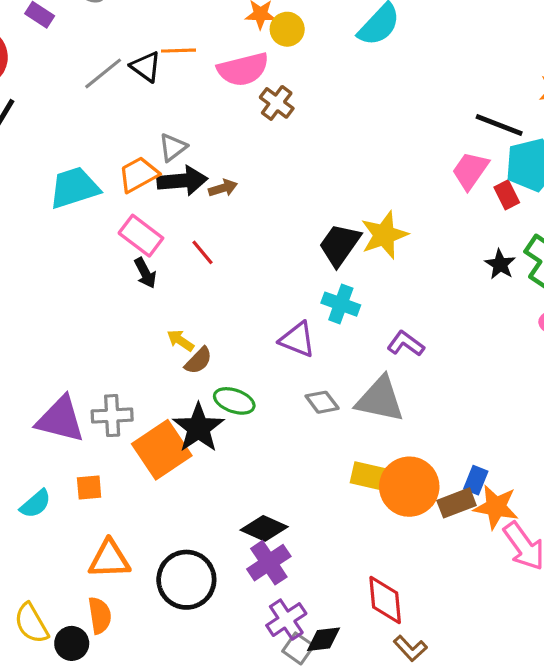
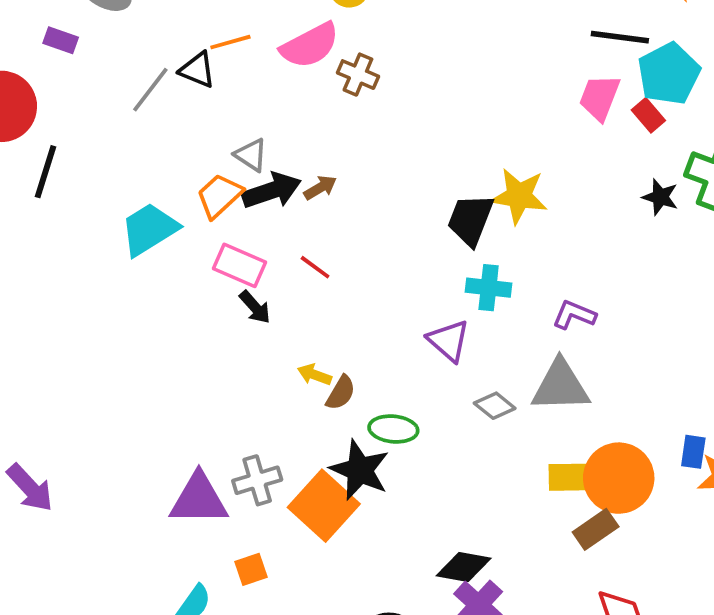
gray triangle: (173, 147) -> (251, 155), turned -36
yellow star: (384, 235) -> (519, 196), turned -30
purple triangle: (297, 339) -> (449, 341), turned 33
brown rectangle: (457, 503) -> (596, 529), moved

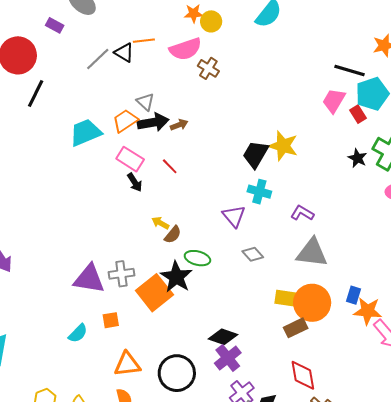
gray triangle: (561, 386) -> (312, 253), moved

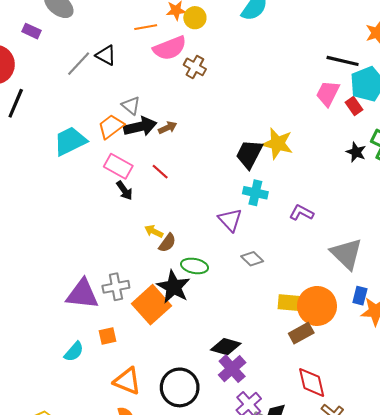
orange line: (144, 41) -> (146, 27), moved
gray triangle: (312, 253) -> (346, 254), moved, turned 40
orange triangle: (127, 364) -> (127, 381), turned 32

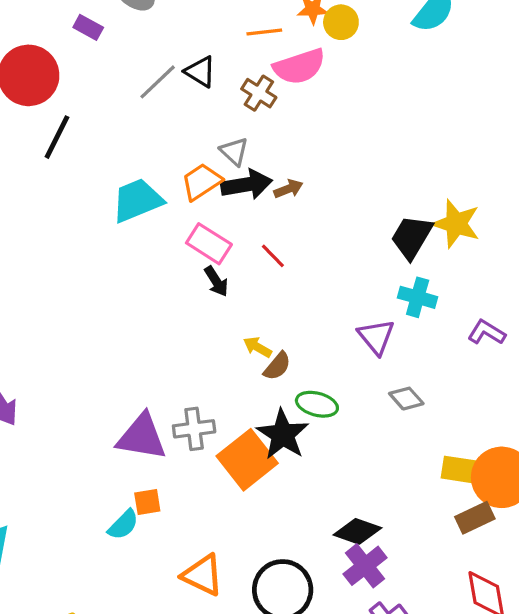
brown cross: (195, 67) -> (259, 93), moved
orange square: (107, 336) -> (147, 502), moved

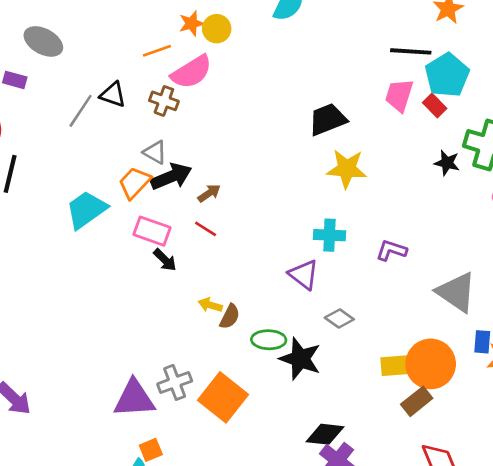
brown arrow: (288, 189) -> (209, 193), moved
black trapezoid: (412, 237) -> (328, 119), moved, turned 51
black star: (283, 434) -> (300, 359), moved

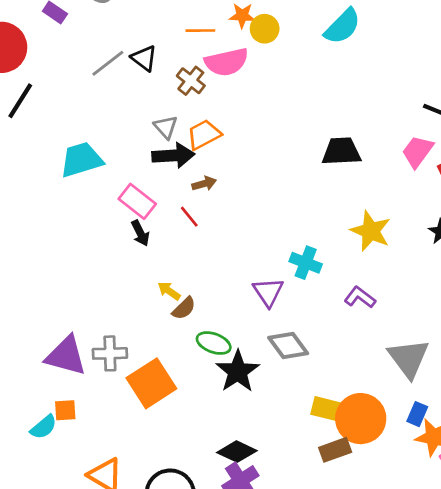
yellow star: (347, 169) -> (371, 231), moved
orange trapezoid: (134, 183) -> (204, 135), moved
gray diamond: (339, 318) -> (288, 346), size x1.4

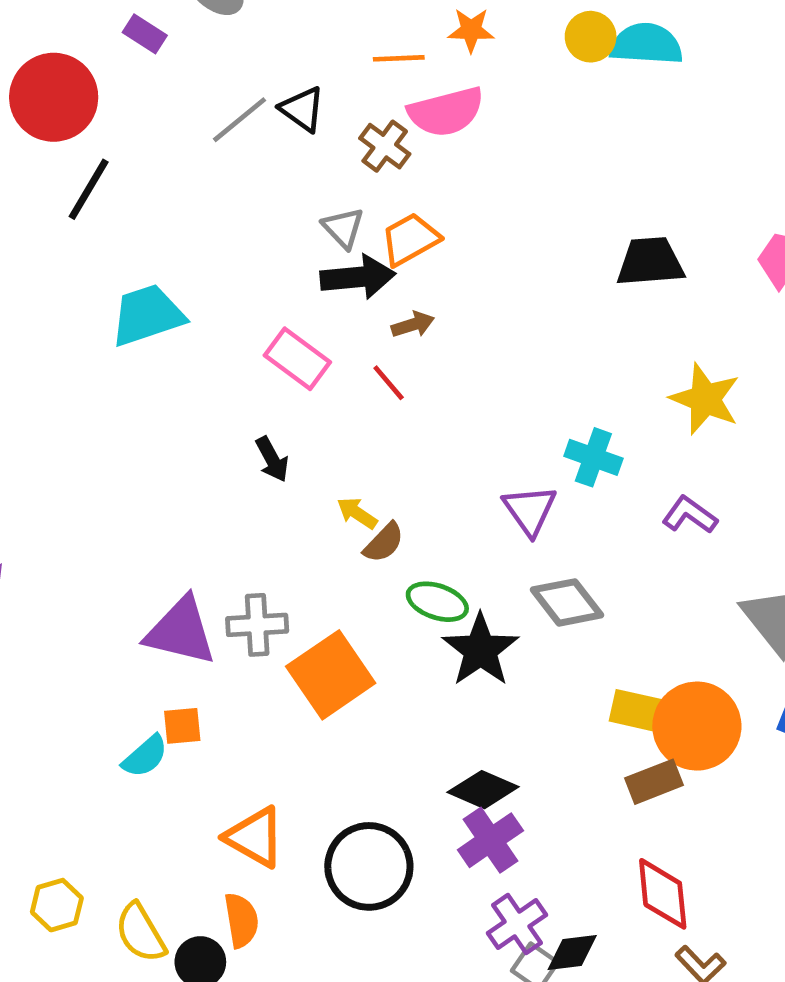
cyan semicircle: (343, 26) -> (646, 44), turned -129
yellow circle: (265, 29) -> (591, 37), moved
cyan trapezoid: (81, 160) -> (147, 315), moved
black arrow: (140, 233) -> (272, 459), moved

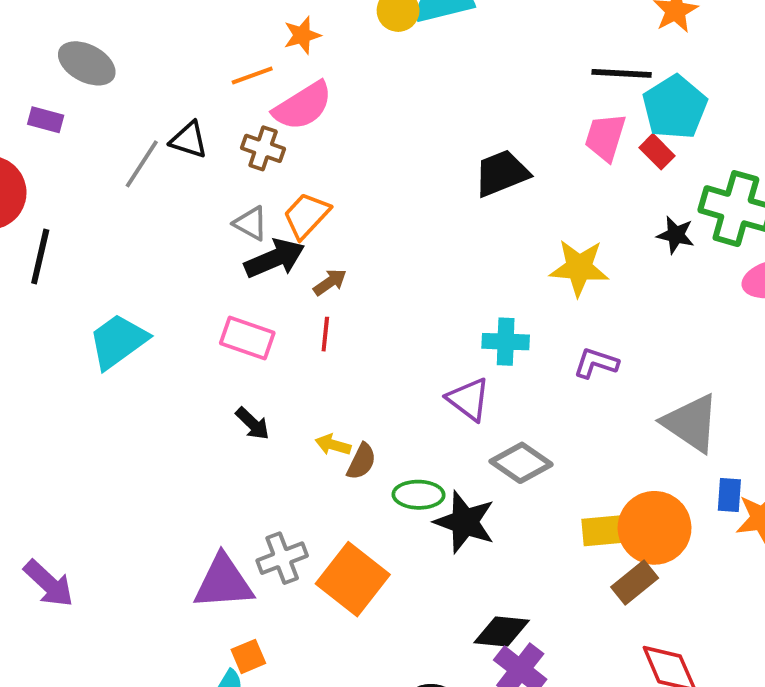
red line: (389, 383) -> (325, 334), turned 64

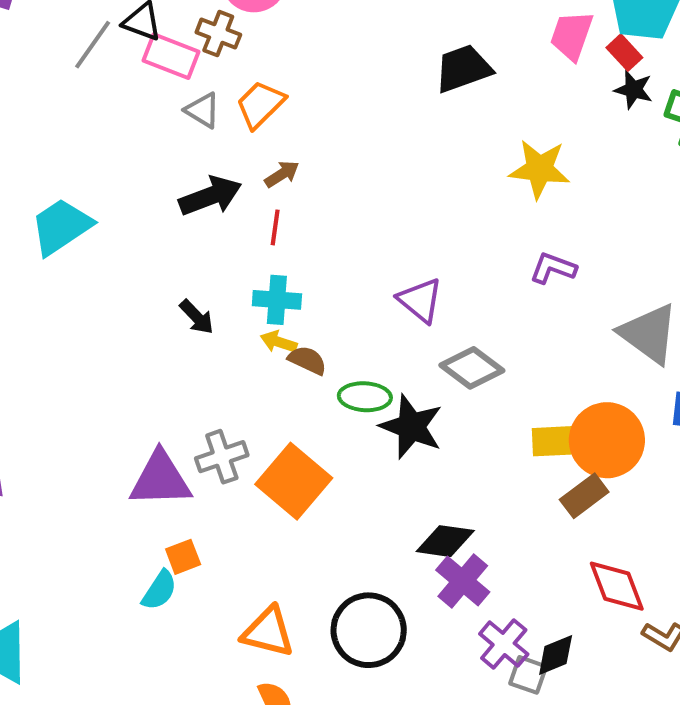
black star: (676, 235) -> (633, 90), moved
black arrow: (275, 258) -> (210, 196), moved
pink rectangle: (247, 338) -> (171, 56), moved
cyan cross: (506, 342) -> (277, 300), moved
brown semicircle: (362, 461) -> (307, 360), turned -93

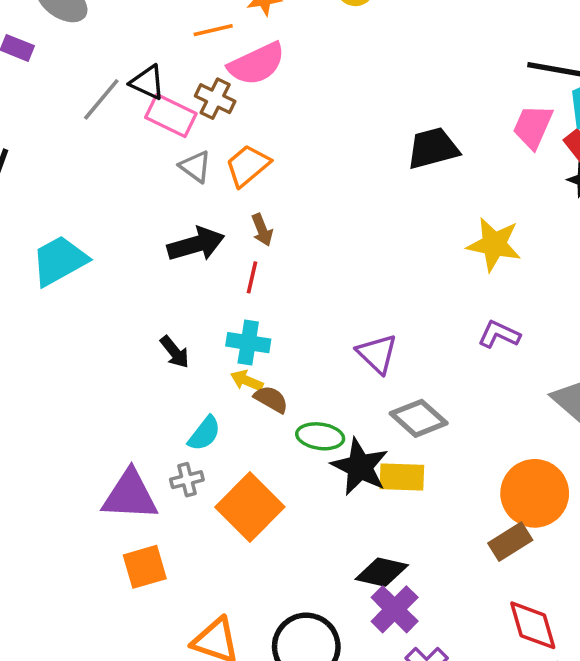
brown arrow: (282, 174) -> (262, 230), turned 96
yellow rectangle: (557, 441) -> (402, 477), moved
gray cross: (222, 457) -> (187, 480), size x0.7
orange square: (183, 557) -> (145, 567), size x1.4
cyan semicircle: (159, 590) -> (204, 434), moved

